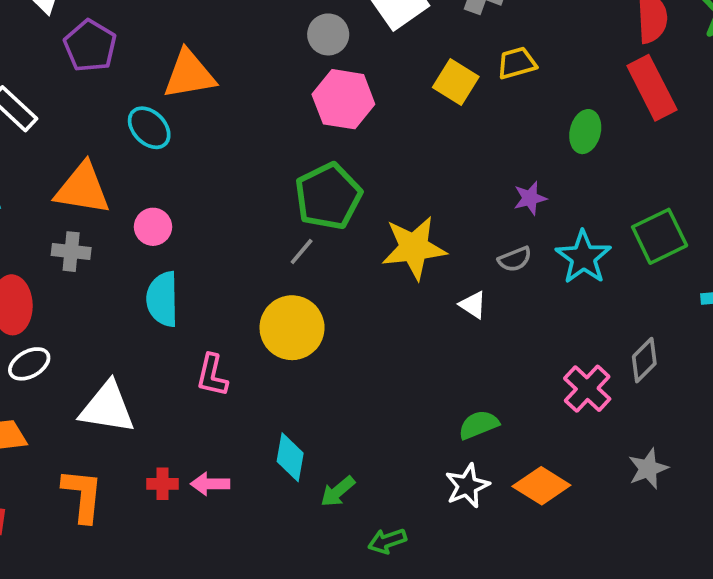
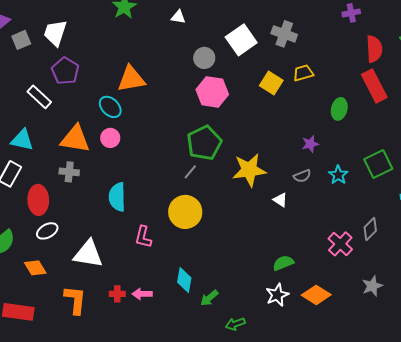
purple pentagon: (90, 46) -> (65, 71), moved
pink circle: (153, 227) -> (110, 138), moved
cyan star: (583, 257) -> (338, 175), size x0.7

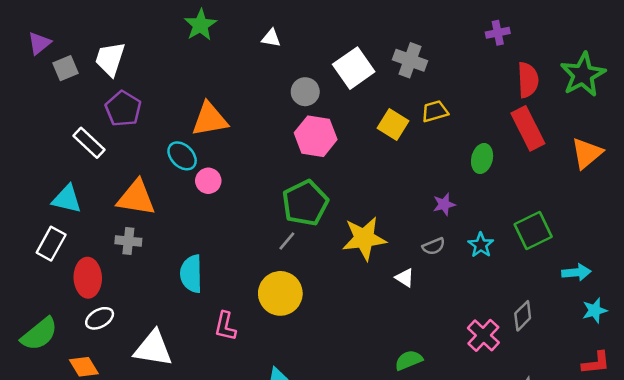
pink circle: (110, 138) -> (208, 181), moved

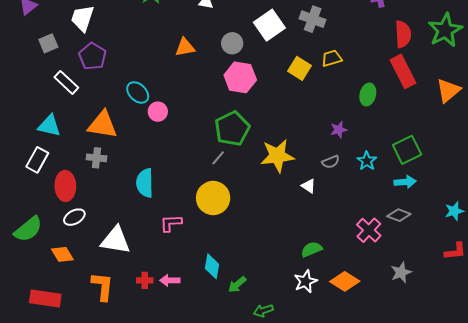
gray square: (65, 68) -> (48, 43), moved
orange triangle: (210, 119) -> (185, 47), moved, size x0.7
cyan arrow: (576, 272) -> (405, 182), moved
gray diamond: (523, 316) -> (399, 215), turned 65
pink L-shape: (225, 326) -> (171, 223), turned 75

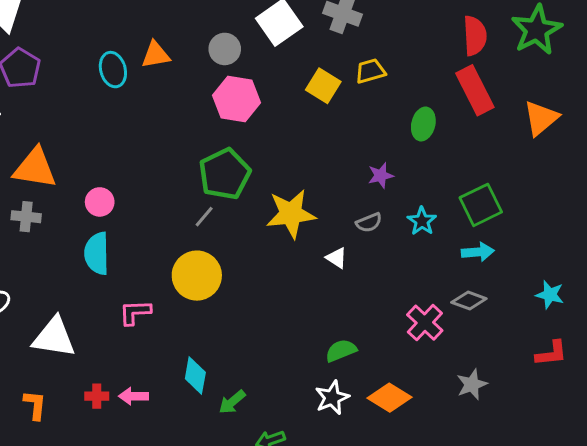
cyan ellipse: (138, 93) -> (113, 70), moved, turned 30
pink circle: (158, 112) -> (100, 202), moved
cyan star: (454, 211) -> (550, 295), turned 30
orange L-shape: (103, 286) -> (35, 405), size x0.7

